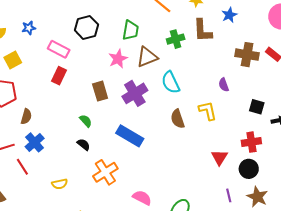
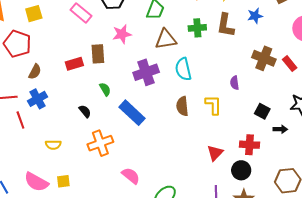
pink star: (118, 59) -> (122, 34), moved
red rectangle: (59, 76) -> (74, 64), moved, turned 36
brown rectangle: (100, 91) -> (98, 54), moved
green semicircle: (86, 121) -> (105, 89), moved

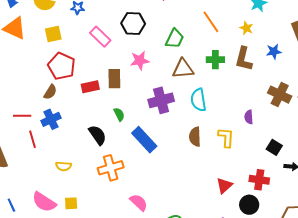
red pentagon: (17, 44) -> (61, 66), moved
black semicircle: (85, 111) -> (97, 135), size x1.5

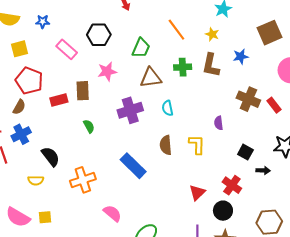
cyan semicircle: (198, 100) -> (168, 108), size x0.7
black semicircle: (97, 135) -> (51, 156), moved
blue rectangle: (144, 140) -> (133, 166), moved
red cross: (259, 180) -> (232, 185), turned 30

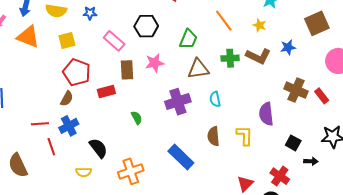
brown L-shape: (211, 65) -> (258, 56), turned -75
brown rectangle: (83, 91) -> (127, 70), moved
purple semicircle: (219, 123) -> (266, 114), size x1.6

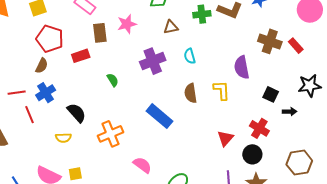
brown triangle: (198, 69) -> (171, 27), size x0.7

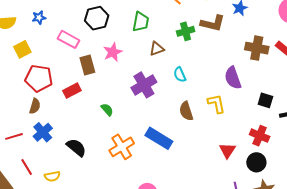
red line: (30, 115) -> (27, 167), moved
orange cross: (110, 134) -> (122, 147), moved
yellow semicircle: (63, 138) -> (52, 176), moved

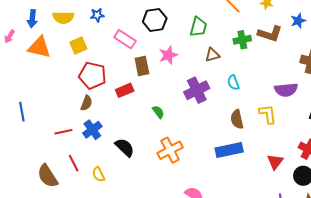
purple semicircle: (233, 78) -> (286, 90), turned -80
blue rectangle: (159, 138) -> (229, 150), moved, turned -48
yellow semicircle: (52, 176) -> (99, 174), turned 70

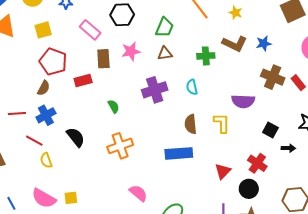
blue star: (298, 21) -> (264, 43), moved
green cross: (242, 40) -> (206, 56), moved
brown triangle: (212, 55) -> (165, 53), moved
red line: (74, 163) -> (34, 141), moved, turned -42

